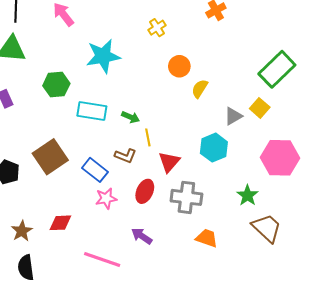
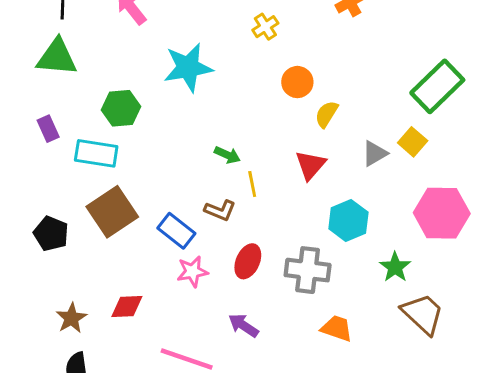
cyan rectangle: (92, 111) -> (96, 153), moved
cyan hexagon: (214, 148) -> (348, 220), moved
red triangle: (169, 162) -> (310, 165), moved

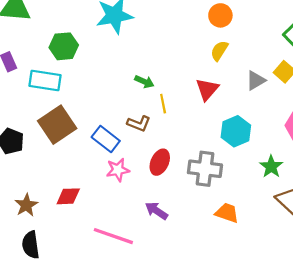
orange circle: (297, 82) -> (220, 15), moved

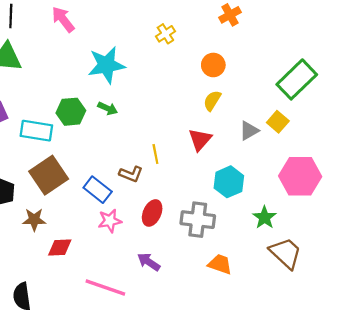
green hexagon: (64, 46) -> (71, 112), moved
green arrow: (144, 82) -> (108, 108), moved
brown star: (26, 205) -> (34, 220), moved, turned 30

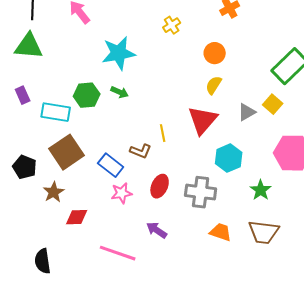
red triangle: (200, 140) -> (203, 120), size x1.4
brown star: (34, 220) -> (54, 192), turned -30
brown trapezoid: (286, 253) -> (264, 232), moved, turned 144

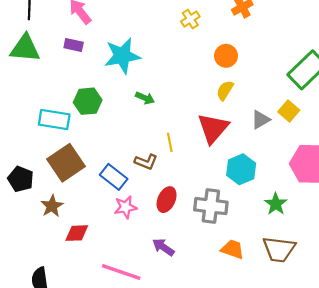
yellow cross: (172, 25) -> (190, 19), moved
green arrow: (120, 92) -> (145, 98), moved
purple rectangle: (23, 95) -> (74, 45), moved, turned -54

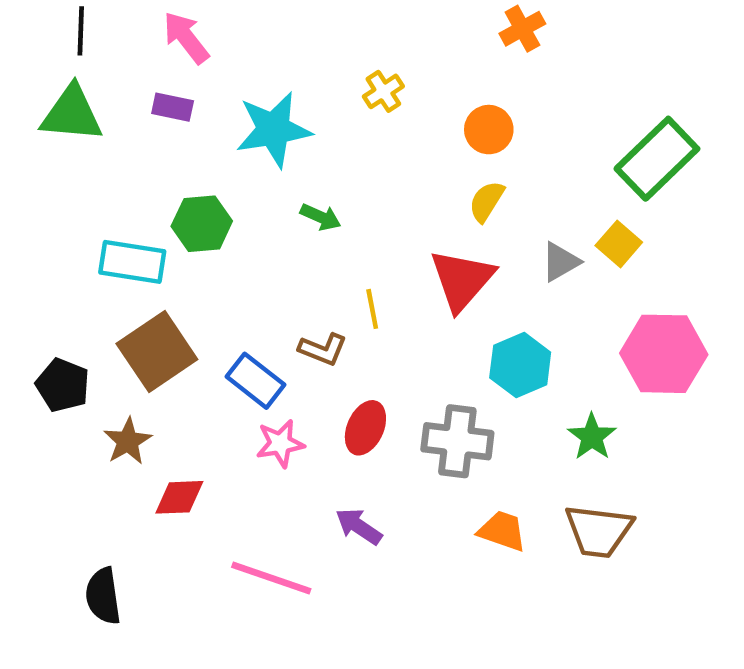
yellow cross: (190, 19) -> (383, 91), moved

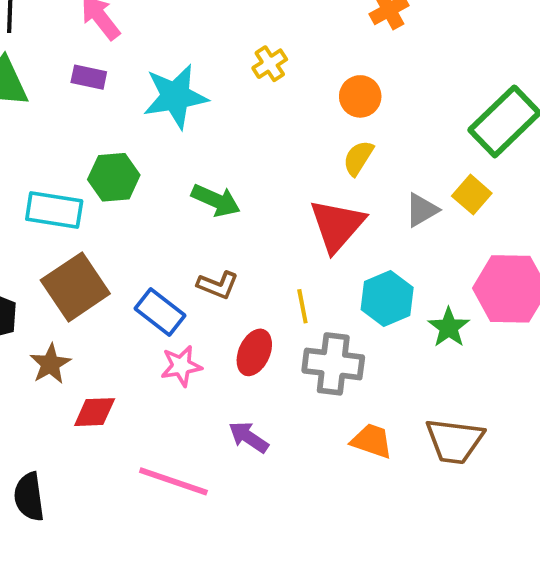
green arrow: (321, 217) -> (216, 200), moved, size x1.4
yellow line: (372, 309) -> (302, 306), moved
green star: (592, 437) -> (449, 327), moved

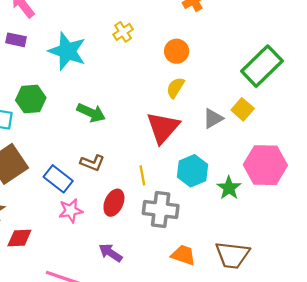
cyan star: (175, 96) -> (67, 51), turned 30

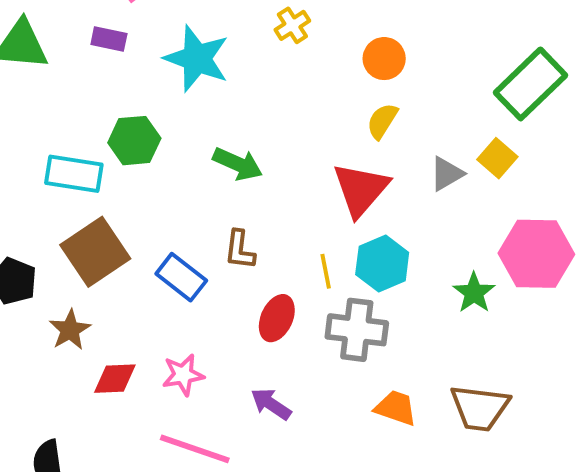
brown L-shape: (92, 163) -> (240, 250), turned 75
cyan hexagon: (193, 171) -> (382, 263), moved
pink star: (71, 211) -> (183, 375), moved

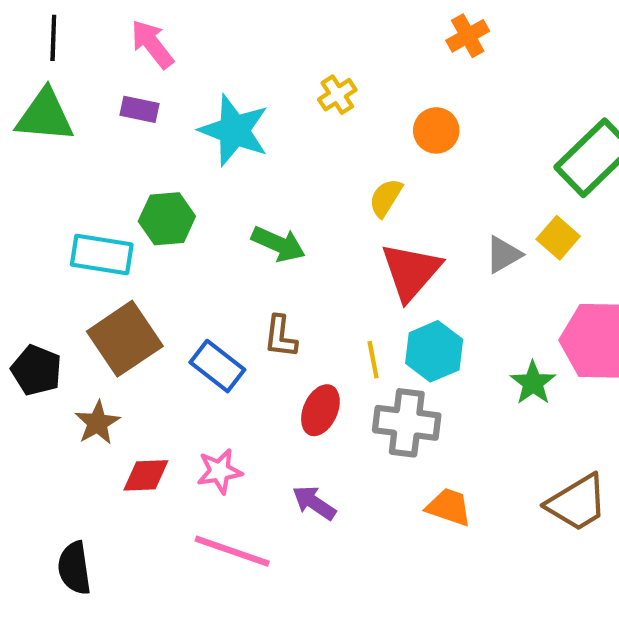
yellow semicircle: (382, 121) -> (386, 198), moved
brown trapezoid: (480, 408) -> (577, 503), moved, turned -38

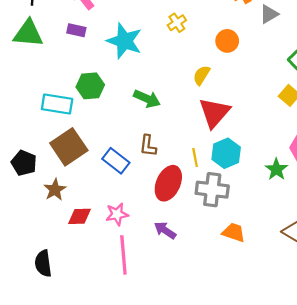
gray triangle: (503, 255) -> (269, 14), moved
red ellipse: (320, 410) -> (168, 183), size x1.4
pink line: (232, 551) -> (123, 255), turned 66

